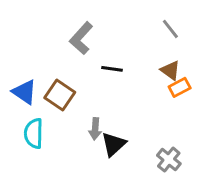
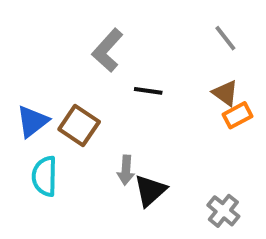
blue triangle: (24, 92) -> (32, 121), turned 48

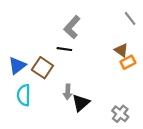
gray line: (225, 38) -> (130, 18), moved
gray L-shape: (108, 50) -> (72, 27), moved
black line: (148, 91) -> (64, 49), moved

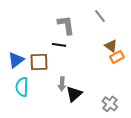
gray line: (130, 18) -> (100, 16), moved
gray L-shape: (72, 27) -> (66, 25), turned 130
brown square: (42, 68) -> (39, 62), turned -36

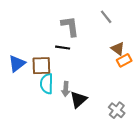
cyan semicircle: (22, 87) -> (47, 84), moved

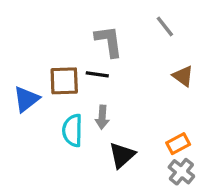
orange rectangle: (124, 60) -> (178, 144), moved
brown square: (41, 66) -> (64, 81), moved
gray arrow: (66, 89) -> (102, 117), moved

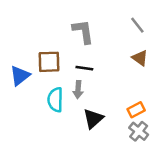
gray line: (165, 26) -> (137, 25), moved
black line: (97, 74) -> (84, 68), moved

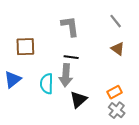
brown square: (49, 62) -> (25, 47), moved
blue triangle: (20, 76) -> (13, 79), moved
gray arrow: (78, 90) -> (66, 75), size x1.5

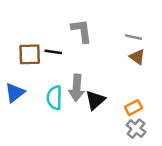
gray line: (116, 21) -> (133, 37), moved, turned -40
black line: (71, 57) -> (53, 52), moved
black triangle: (78, 100) -> (95, 100), moved

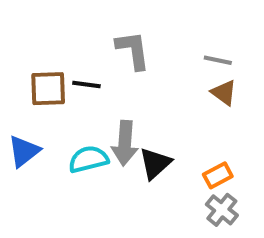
cyan semicircle: (54, 98) -> (88, 159), turned 75

